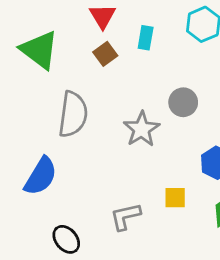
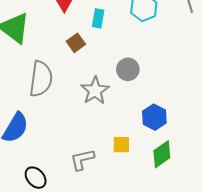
brown square: (105, 54) -> (76, 43), moved

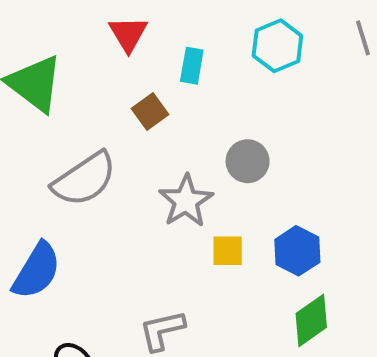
gray semicircle: (41, 79) -> (84, 179), turned 48
yellow square: (121, 145) -> (228, 251), moved

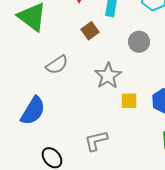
gray circle: (248, 161) -> (139, 42), moved
gray semicircle: (84, 179) -> (57, 65), size x0.7

